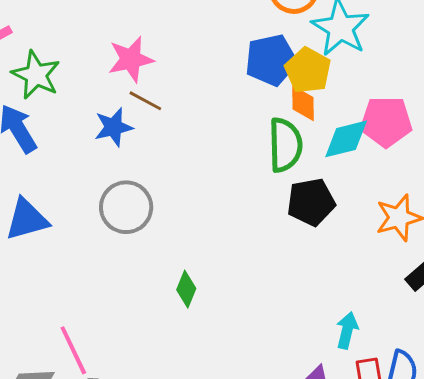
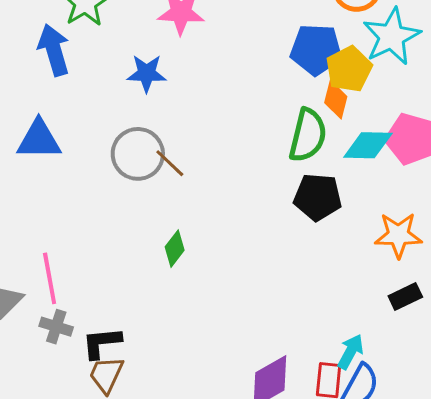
brown line: (145, 101) -> (170, 163), moved
cyan arrow: (347, 330) -> (350, 352), moved

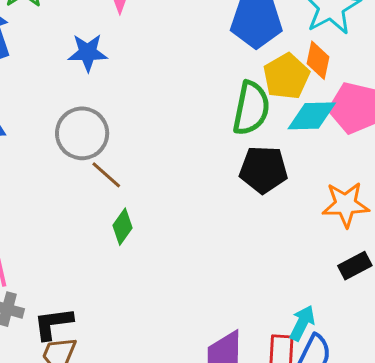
yellow pentagon: (349, 69) -> (286, 76), moved
orange diamond: (336, 100) -> (318, 60), moved
brown line: (170, 163) -> (106, 175), moved

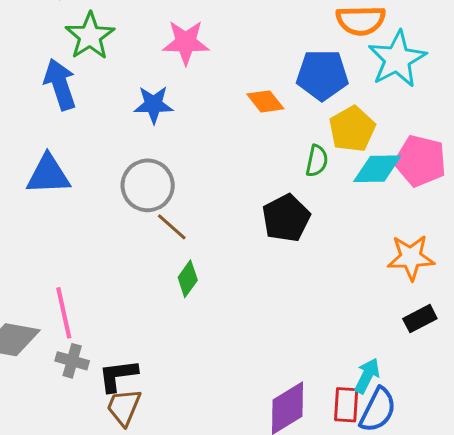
orange diamond: (318, 60) -> (265, 101), moved, turned -51
green semicircle: (251, 108) -> (317, 161), size x0.6
black pentagon: (263, 170) -> (286, 218), moved, turned -30

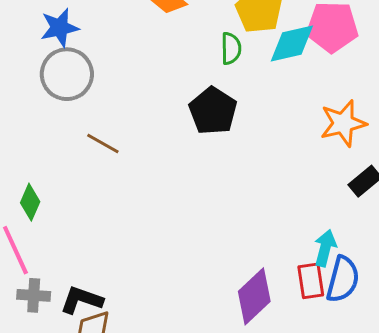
gray circle: (148, 185) -> (67, 74), moved
green diamond: (188, 279) -> (30, 202), moved
black L-shape: (118, 375) -> (82, 300), turned 39

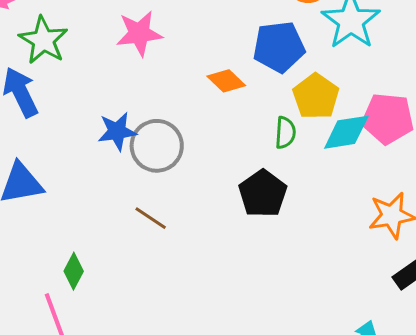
blue star: (60, 28) -> (117, 131), moved
gray circle: (67, 74) -> (157, 146), moved

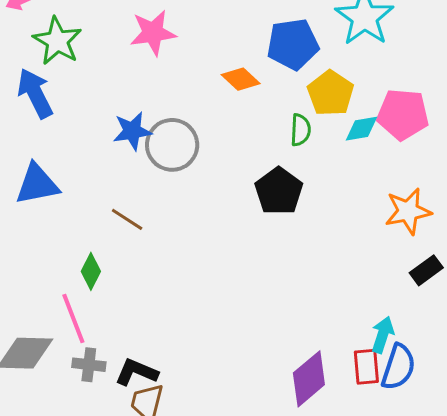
cyan diamond: (346, 132) -> (361, 129), size x0.7
brown line: (151, 218) -> (127, 219), moved

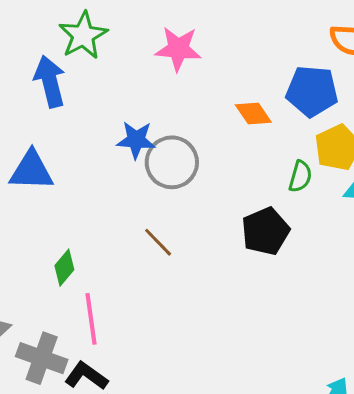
brown line: (127, 219) -> (158, 242), moved
pink line: (73, 318) -> (91, 319), moved
gray cross: (89, 365) -> (42, 358), size x1.5

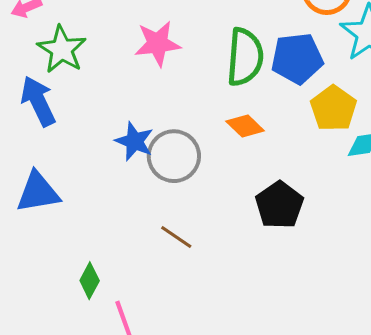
orange diamond: (253, 114) -> (245, 126), moved
blue star: (136, 140) -> (134, 141), turned 30
green semicircle: (300, 176) -> (245, 57), moved, size x1.8

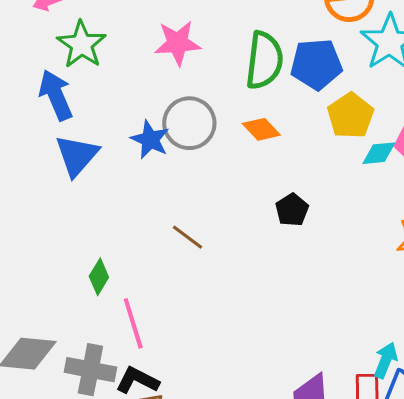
gray circle: (174, 156) -> (189, 123), moved
blue triangle: (38, 192) -> (77, 155), moved, turned -42
black pentagon: (279, 205) -> (292, 210), size x0.7

